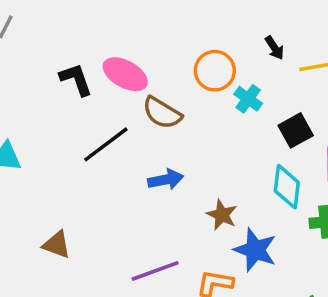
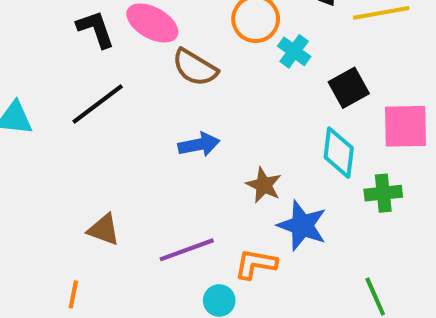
black line: (106, 144) -> (98, 104), moved
brown triangle: (57, 245) -> (104, 230), moved

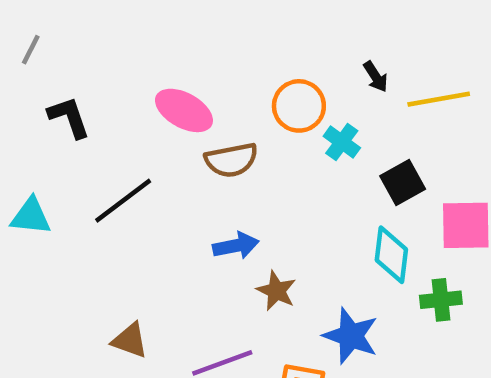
black L-shape: (96, 29) -> (69, 117), moved
brown semicircle: (195, 68) -> (231, 160), turned -42
brown star: (264, 185) -> (276, 291), moved

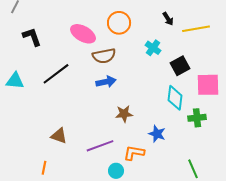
orange circle: (299, 106) -> (119, 23), moved
blue arrow: (236, 246) -> (106, 82), moved
brown star: (276, 291) -> (124, 114), turned -30
blue star: (351, 336) -> (157, 134), size x0.7

